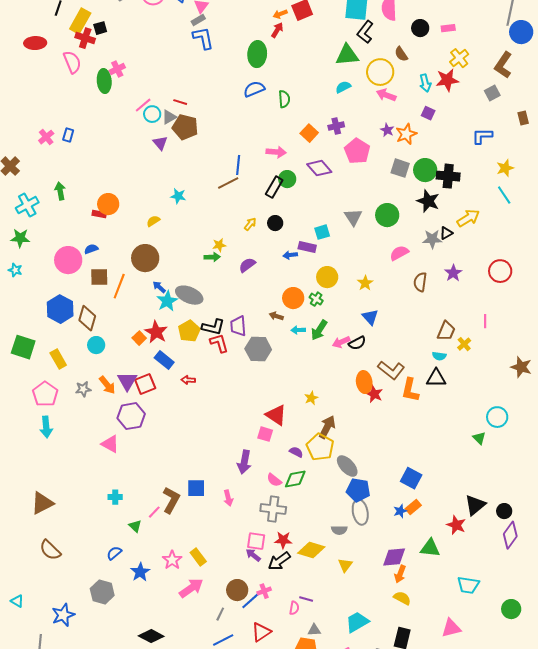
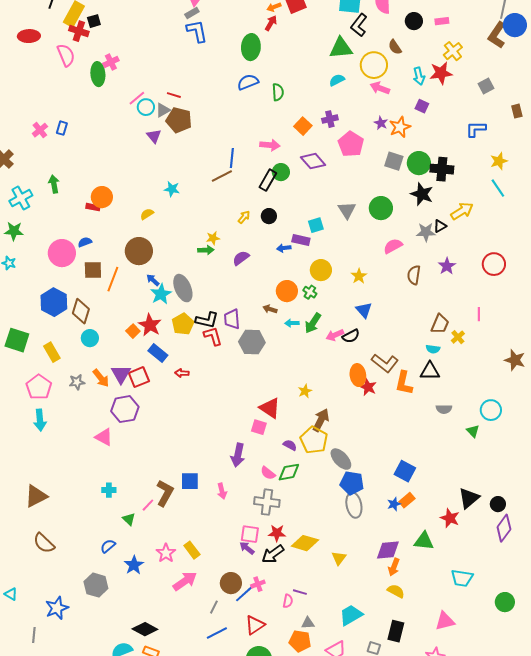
brown L-shape: (503, 65) -> (497, 35), moved
gray ellipse: (189, 295) -> (183, 288), turned 44
gray semicircle: (339, 530) -> (444, 409), moved

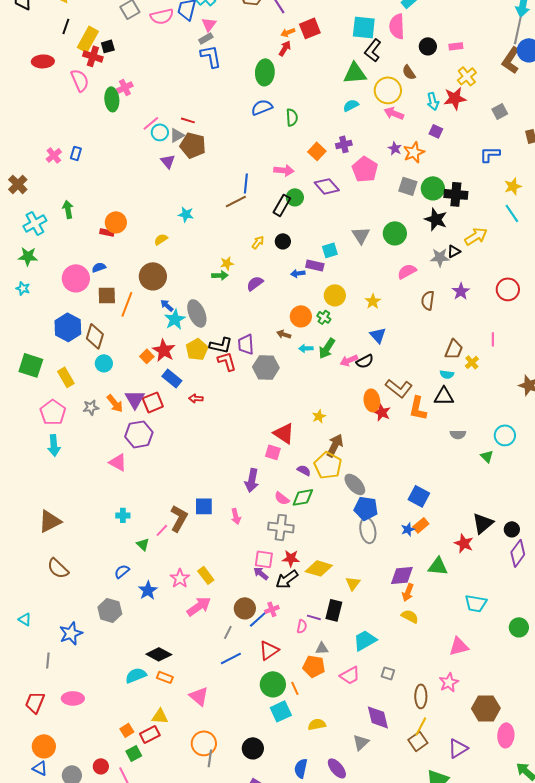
black rectangle: (396, 631) -> (334, 610), moved

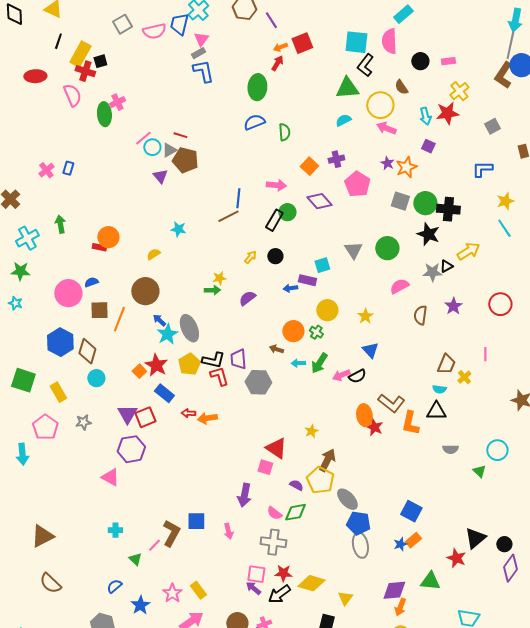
orange arrow: (115, 403) -> (207, 418), moved, turned 120
cyan arrow: (54, 445) -> (22, 454), moved

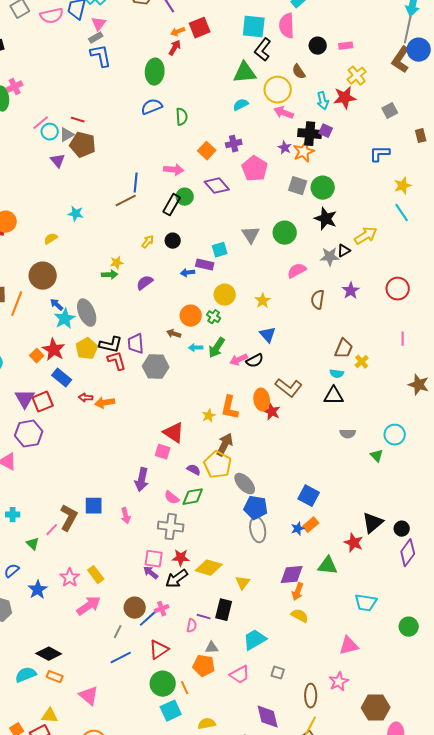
black cross: (448, 209) -> (310, 134), moved
pink line: (485, 354) -> (403, 339), moved
orange L-shape: (410, 423) -> (230, 408), moved

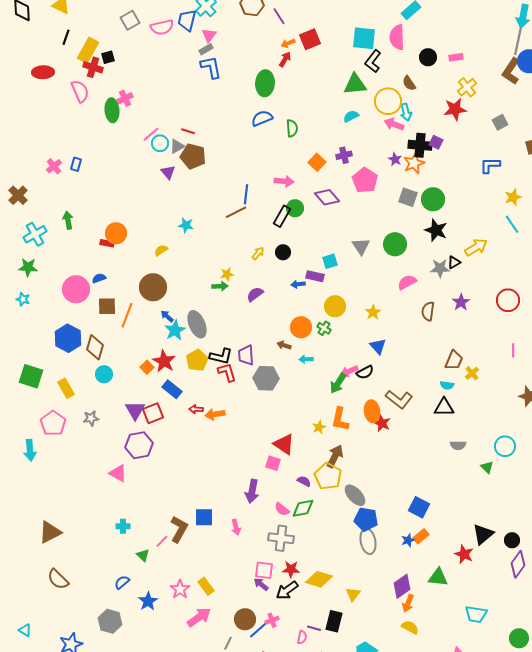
cyan arrow: (323, 101) -> (406, 112), moved
green arrow: (217, 348) -> (338, 383), moved
purple diamond: (292, 575) -> (402, 586), turned -30

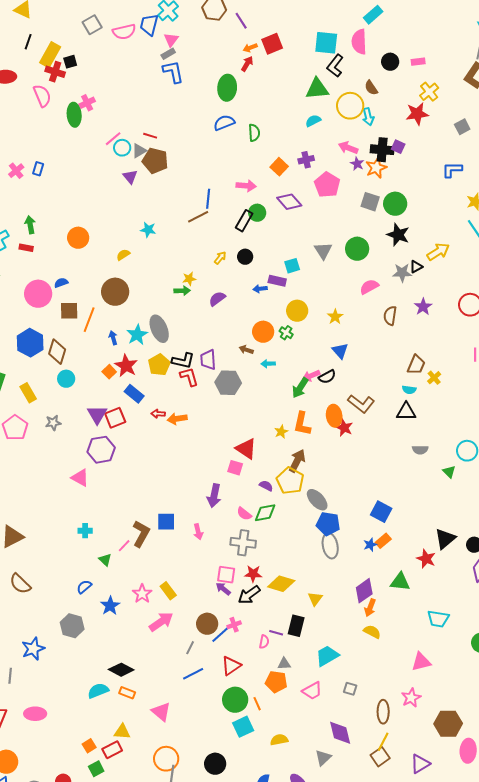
pink arrow: (394, 124) -> (348, 148), moved
red rectangle: (107, 243) -> (26, 248), moved
blue arrow: (167, 316) -> (113, 338), moved, turned 32

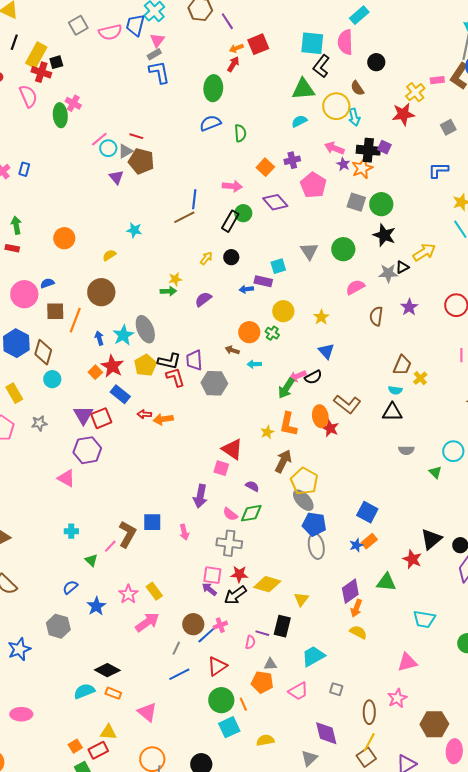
pink rectangle: (418, 62) -> (437, 80), moved
pink cross: (87, 103) -> (73, 103), turned -35
yellow pentagon: (290, 481) -> (304, 481), moved

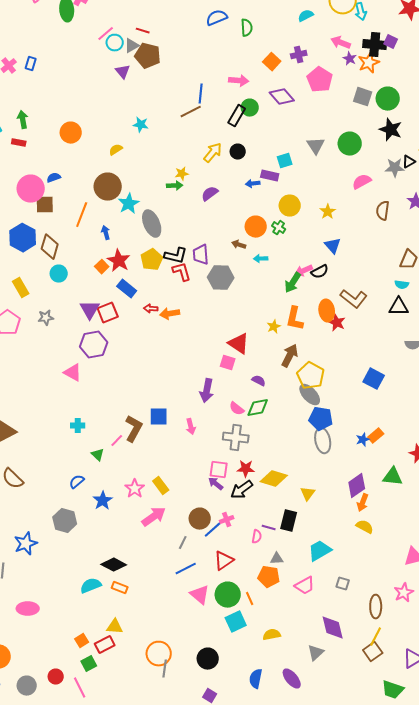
yellow arrow: (206, 258) -> (213, 153), size x1.5
brown square: (55, 311) -> (45, 205), moved
cyan star: (123, 335) -> (129, 204), moved
blue square: (367, 512) -> (374, 379), moved
pink triangle: (147, 712) -> (200, 595), moved

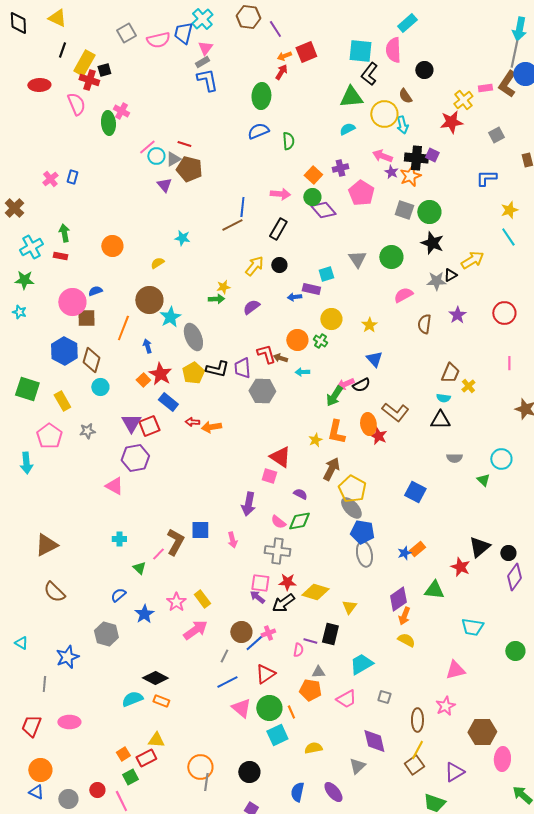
green circle: (250, 108) -> (312, 197), moved
red L-shape: (182, 272) -> (266, 354), moved

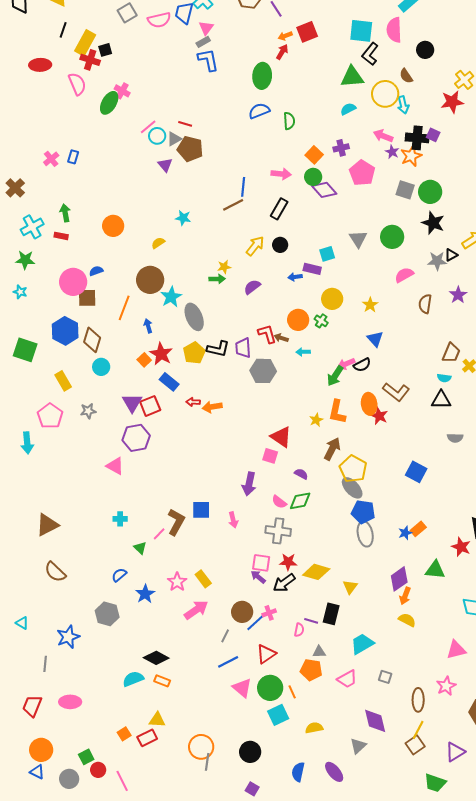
green ellipse: (108, 123) -> (109, 103), turned 35
green square: (27, 389) -> (25, 350), moved
green square: (130, 777) -> (86, 757), moved

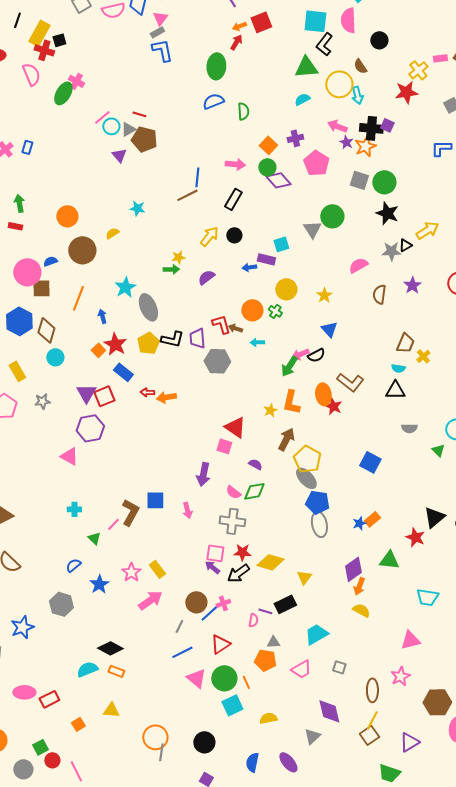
green circle: (392, 237) -> (332, 216), moved
brown circle: (150, 280) -> (82, 250), moved
black rectangle: (331, 614) -> (285, 604), turned 50
red rectangle: (147, 738) -> (49, 699), moved

